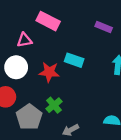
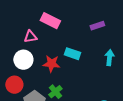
purple rectangle: (104, 27) -> (97, 26), turned -40

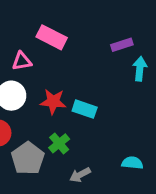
cyan rectangle: (72, 54) -> (85, 109), moved
cyan arrow: (109, 58) -> (140, 69), moved

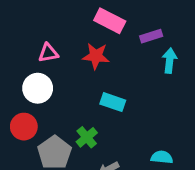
pink rectangle: (52, 37) -> (110, 21), moved
red star: (53, 102) -> (96, 56), moved

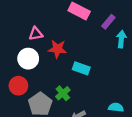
purple rectangle: (151, 36) -> (108, 22), turned -32
red star: (96, 56) -> (57, 49), moved

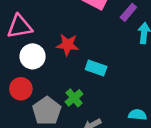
pink triangle: (36, 34) -> (20, 27), moved, size x1.5

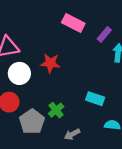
cyan rectangle: (96, 68) -> (95, 99), moved

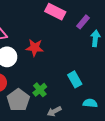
cyan rectangle: (95, 99) -> (75, 79), turned 42

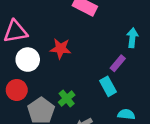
purple rectangle: (83, 22) -> (118, 63), moved

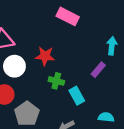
cyan rectangle: (108, 86) -> (77, 96), moved
green cross: (67, 99) -> (56, 81), moved, turned -35

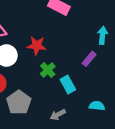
green cross: (56, 81) -> (48, 70), turned 32

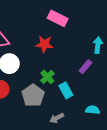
red star: (37, 45) -> (44, 44), moved
gray pentagon: (19, 102) -> (33, 95), moved

